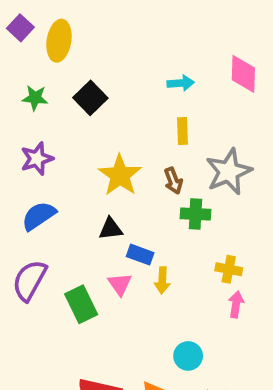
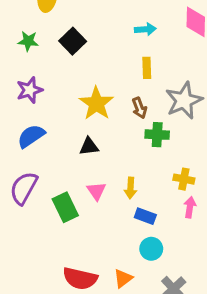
blue rectangle: (140, 255) -> (145, 216), moved

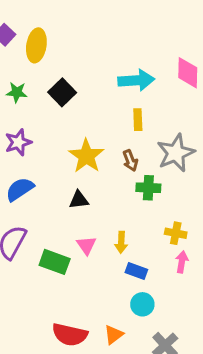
cyan arrow: (145, 29) -> (136, 80), size x1.6
green rectangle: (65, 207) -> (55, 262), turned -44

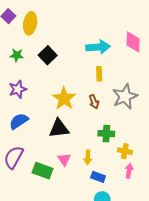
green cross: (148, 188) -> (106, 134), moved
black triangle: (79, 200) -> (59, 128), size x1.5

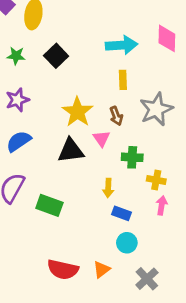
pink triangle: (64, 159) -> (101, 139), moved

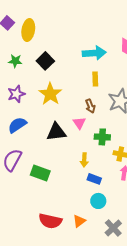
yellow star: (77, 112) -> (50, 94), moved

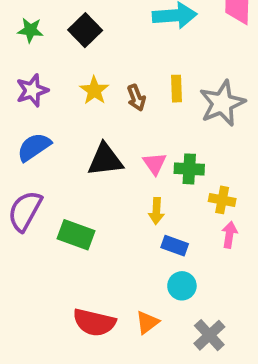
yellow rectangle: (95, 79) -> (176, 89), moved
yellow star: (50, 94) -> (94, 90), size x0.7
brown arrow: (90, 106) -> (136, 98), moved
pink triangle: (79, 123) -> (155, 163), moved

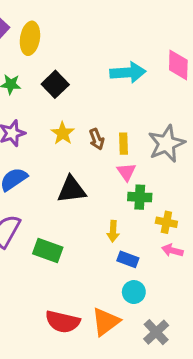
yellow rectangle: (176, 89) -> (123, 144), moved
pink triangle: (155, 163) -> (126, 172), moved
pink arrow: (229, 235) -> (172, 250), turned -84
orange triangle: (147, 322) -> (106, 322), size x1.5

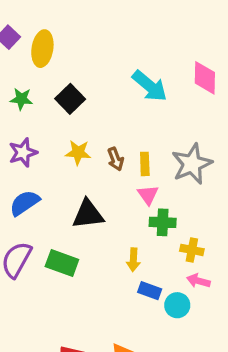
cyan arrow: (128, 72) -> (150, 86), turned 44
yellow star: (63, 133) -> (78, 153), turned -30
green rectangle: (48, 250) -> (62, 263), moved
cyan circle: (134, 292) -> (177, 305), moved

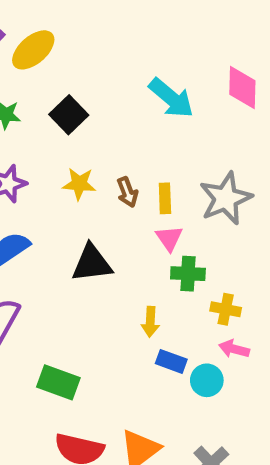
yellow ellipse: (42, 49) -> (33, 50), turned 40
green rectangle: (62, 263) -> (58, 382), moved

